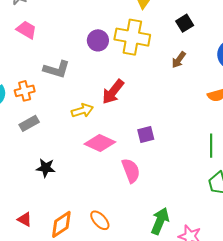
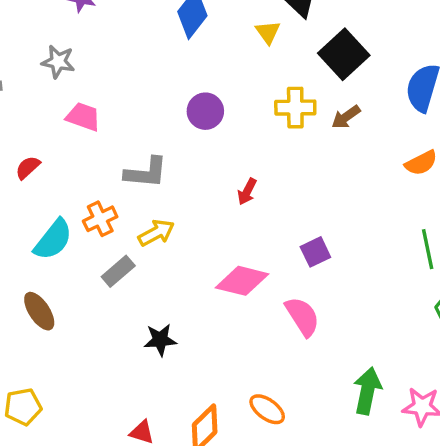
black square: (185, 23) -> (344, 54), size x1.6
yellow cross: (132, 37) -> (295, 108), moved, size x0.7
brown arrow: (179, 60) -> (346, 117), turned 30
red arrow: (113, 92) -> (247, 192), size x0.6
yellow arrow: (82, 110) -> (156, 233), moved

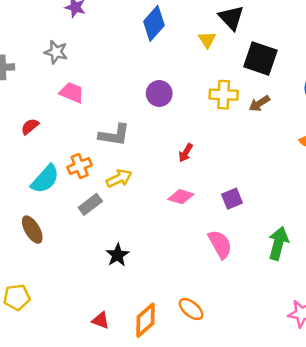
black square: (344, 54) -> (260, 59), turned -32
pink diamond: (242, 281) -> (181, 197), moved, size x0.7
black star: (160, 340) -> (117, 255), turned -30
green arrow: (367, 391) -> (278, 243), moved

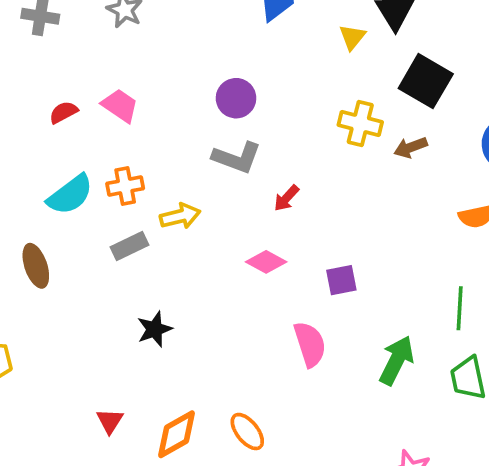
pink trapezoid: (72, 92) -> (120, 106), moved
purple circle: (159, 94) -> (236, 98), moved
gray L-shape: (114, 135) -> (237, 158), moved
red triangle: (101, 320) -> (110, 421), turned 30

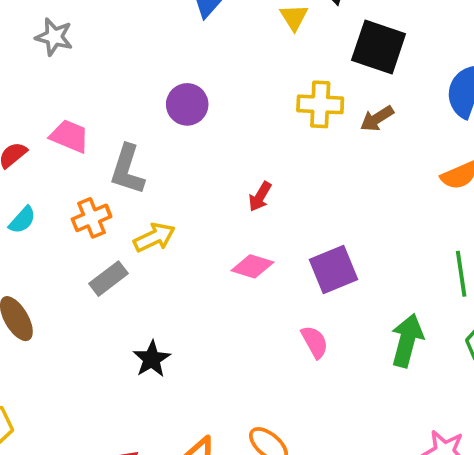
gray L-shape: (237, 158) -> (127, 170), moved, turned 99
cyan semicircle: (70, 195) -> (22, 220), moved, size x0.6
purple square: (341, 280) -> (334, 269), size x1.4
pink semicircle: (310, 344) -> (315, 342), size x0.7

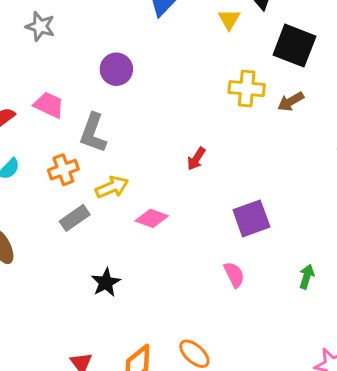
purple circle: (187, 104) -> (116, 69), moved
pink diamond: (252, 266) -> (152, 218), moved
green arrow: (407, 340) -> (307, 277), size x0.6

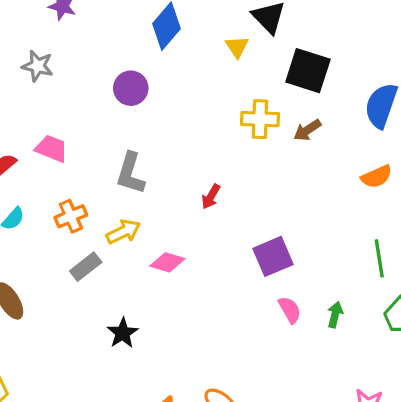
purple circle: (116, 69) -> (131, 88), moved
gray L-shape: (93, 133) -> (130, 173), moved
pink semicircle: (234, 275) -> (290, 310), moved

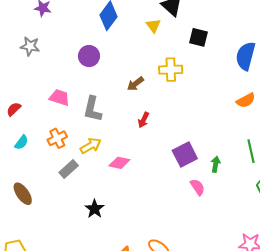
black square: (308, 71) -> (198, 37), size x0.7
brown arrow: (307, 130) -> (135, 84), moved
pink trapezoid: (52, 148) -> (60, 98), moved
green arrow: (335, 315) -> (215, 164), moved

